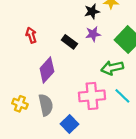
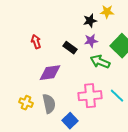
green arrow: (112, 68) -> (100, 62), moved, turned 36
purple diamond: (47, 70) -> (50, 73), turned 40

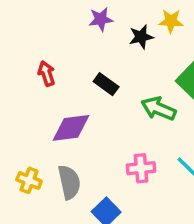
purple star: (91, 41) -> (101, 19), moved
pink cross: (90, 96) -> (141, 168), size x0.7

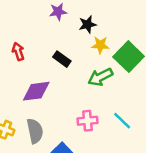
yellow star: (171, 21) -> (100, 45), moved
green arrow: (159, 109) -> (100, 77), turned -50

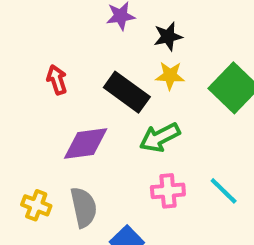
yellow star: (100, 45) -> (170, 76), moved
black rectangle: (62, 59) -> (127, 92), size x1.5
green arrow: (100, 77) -> (160, 137), moved

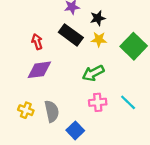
black rectangle: (127, 92) -> (71, 35), moved
purple diamond: (86, 144) -> (39, 70), moved

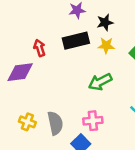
black rectangle: (71, 35) -> (76, 41), turned -50
purple diamond: (39, 70) -> (20, 72), moved
pink cross: (98, 102) -> (93, 121), moved

